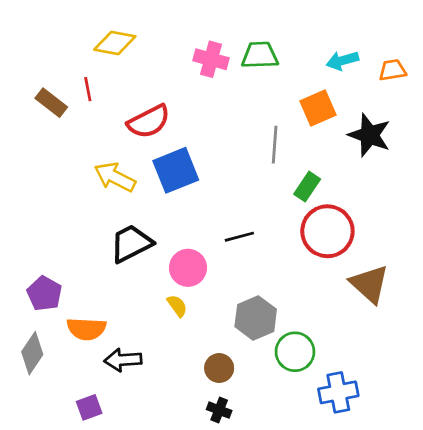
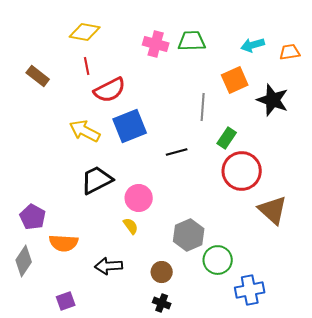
red line: (88, 89) -> (87, 66), moved
black line: (239, 237) -> (177, 152), moved
black arrow: (123, 360) -> (109, 266), moved

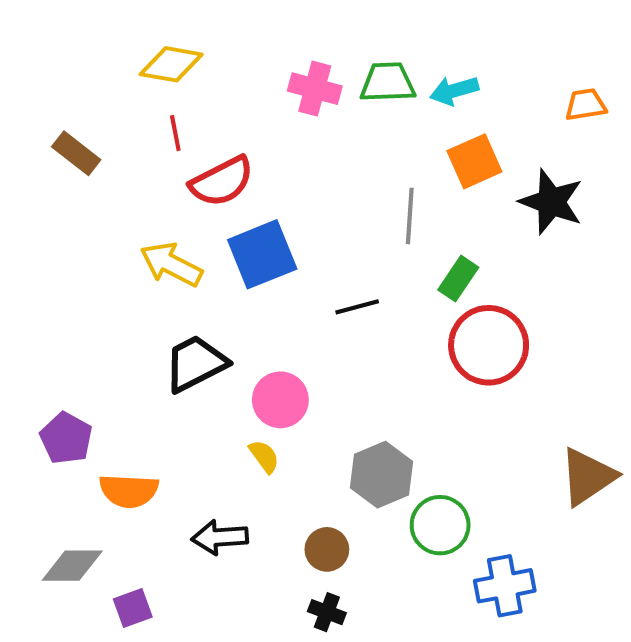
cyan arrow: (253, 45) -> (454, 91), moved
brown triangle: (273, 210) -> (588, 477), moved, turned 44
gray diamond: (24, 261) -> (72, 566), moved, turned 56

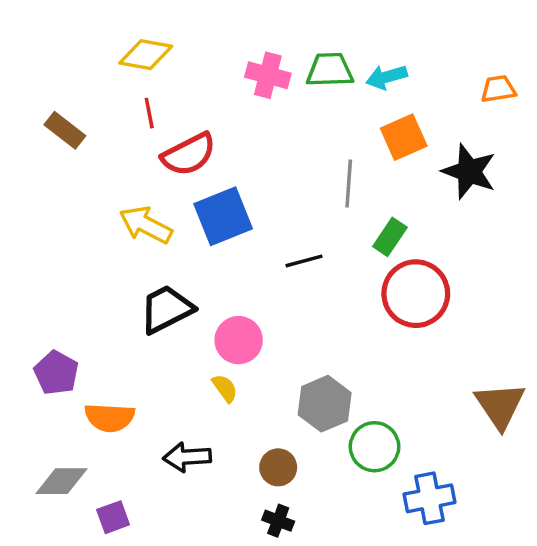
brown triangle: (588, 477) -> (500, 405), turned -30

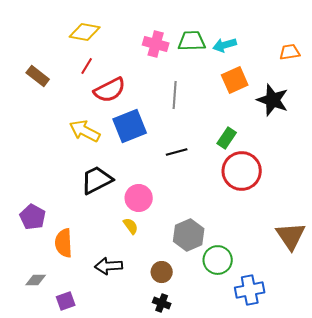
red line: (149, 113) -> (87, 66), turned 42
gray line: (349, 184) -> (175, 95), moved
orange semicircle: (110, 417) -> (64, 243), turned 84
gray diamond: (61, 481) -> (36, 280), size x0.7

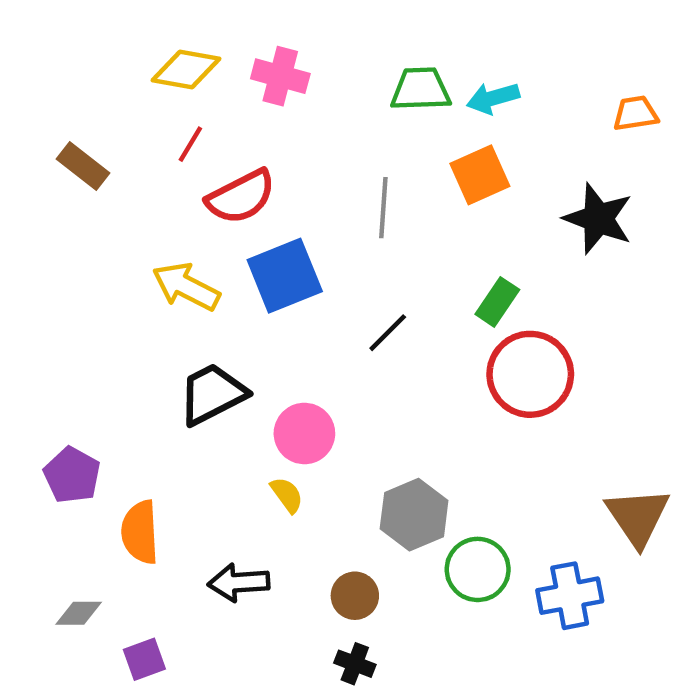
pink cross: (156, 44) -> (280, 76), moved
orange square: (235, 80) -> (480, 175), moved
black line: (177, 152) -> (388, 333), turned -30
blue cross: (250, 290) -> (570, 596), moved

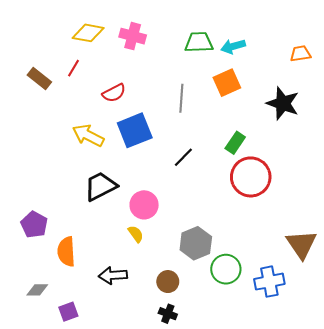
red line: (190, 144) -> (74, 68), moved
red semicircle: (241, 197) -> (114, 93), size x0.7

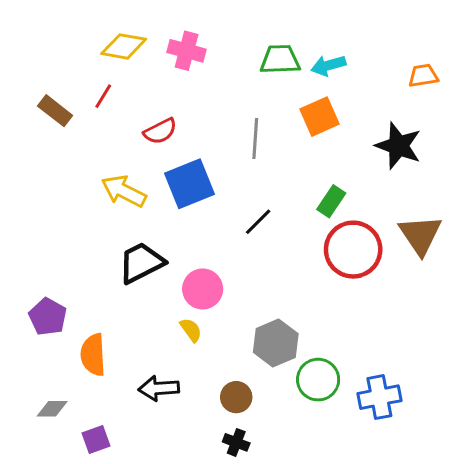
brown triangle: (301, 244) -> (420, 235), moved

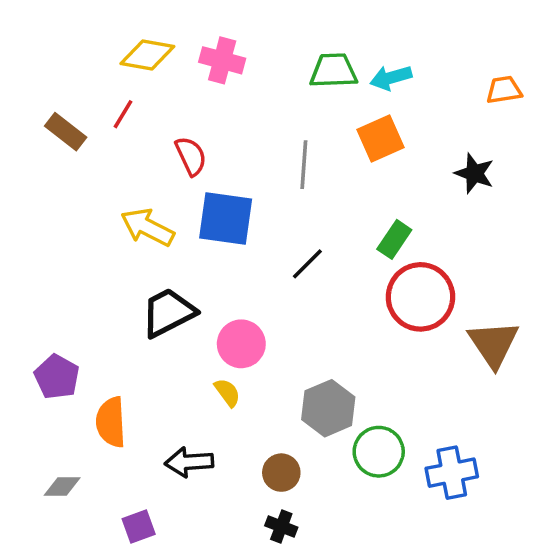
red semicircle: (160, 131) -> (191, 156), turned -88
black star: (398, 146) -> (474, 173), size x0.7
blue square: (189, 184) -> (226, 219), turned 30
brown triangle: (420, 235) -> (494, 344), moved
purple square: (96, 439) -> (139, 526), moved

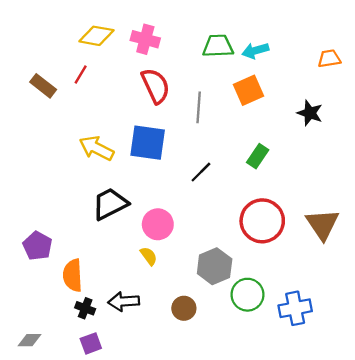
red semicircle: (191, 156) -> (156, 86), moved, size x1.4
red circle: (420, 297) -> (262, 221), moved
gray diamond: (62, 486) -> (30, 340), moved
black cross: (281, 526) -> (85, 308), moved

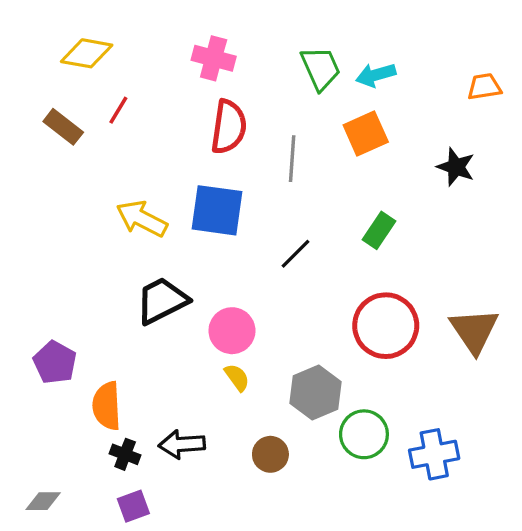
yellow diamond: (96, 36) -> (87, 53), moved
green trapezoid: (218, 46) -> (321, 68), turned 68
red semicircle: (156, 86) -> (229, 127), turned 33
yellow semicircle: (149, 256) -> (237, 377), moved

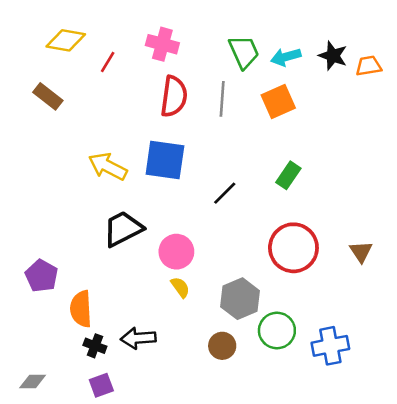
red line: (118, 110) -> (108, 62), moved
gray line: (292, 159) -> (222, 99), moved
black star: (456, 167) -> (333, 56), moved
brown triangle: (474, 331) -> (361, 252), size x0.6
brown circle: (270, 454) -> (222, 346), moved

